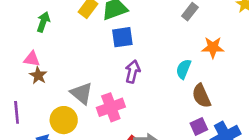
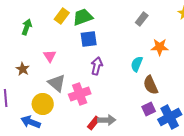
pink triangle: (32, 59) -> (50, 56), moved, turned 48

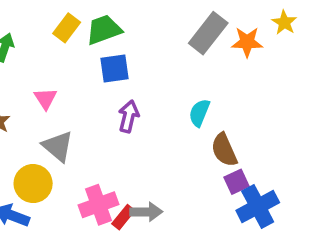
gray rectangle: (142, 19) -> (208, 33), size x1.6
orange star: (160, 47) -> (247, 42), moved
pink cross: (80, 94) -> (99, 205), moved
purple square: (149, 109) -> (236, 182), moved

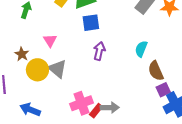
yellow circle: (33, 184) -> (37, 70), moved

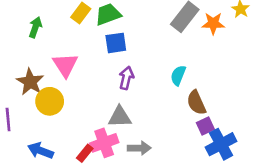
pink triangle: (50, 40) -> (65, 65), size x1.5
brown star: (22, 54) -> (30, 82), size x1.5
gray triangle: (57, 69) -> (120, 117), moved, turned -42
red rectangle: (96, 111) -> (85, 153), moved

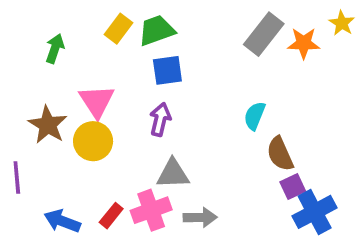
purple arrow: (126, 78) -> (160, 119), moved
yellow circle: (50, 101) -> (93, 141), moved
red rectangle: (85, 153) -> (111, 216), moved

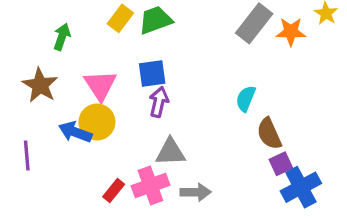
blue square: (167, 70) -> (152, 74), moved
brown star: (48, 125) -> (40, 85), moved
blue arrow: (62, 221) -> (75, 132), moved

